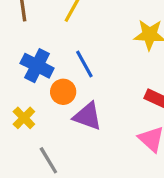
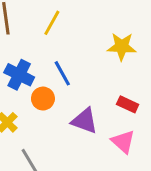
purple triangle: (88, 116) -> (85, 121), moved

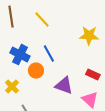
yellow line: (52, 23) -> (42, 20), turned -72

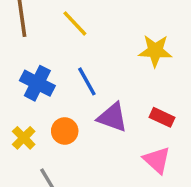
orange circle: (36, 71) -> (65, 131), moved
purple triangle: (64, 86) -> (112, 117), moved

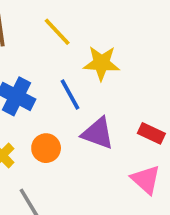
yellow star: (155, 51) -> (101, 63), moved

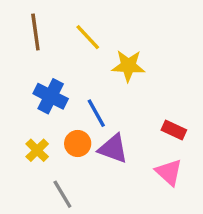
blue line: (70, 95) -> (96, 113), moved
purple triangle: (98, 133) -> (113, 149), moved

